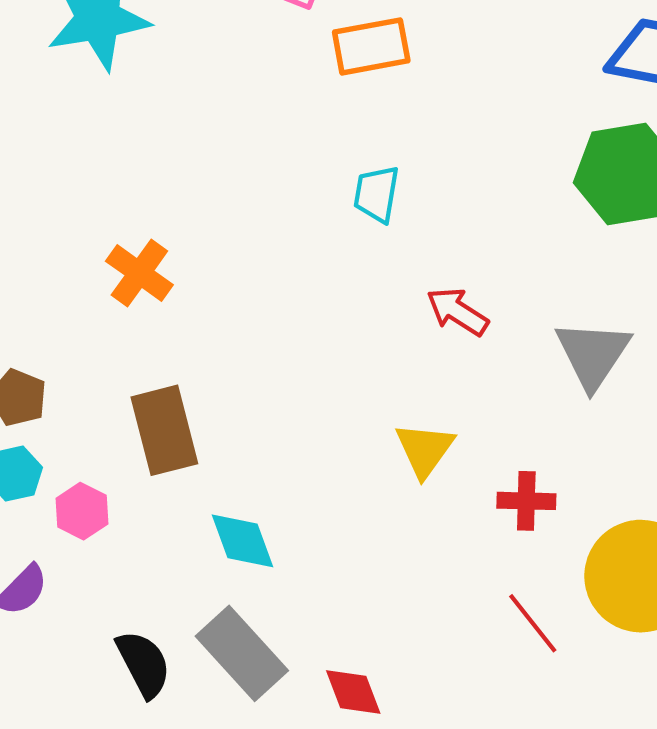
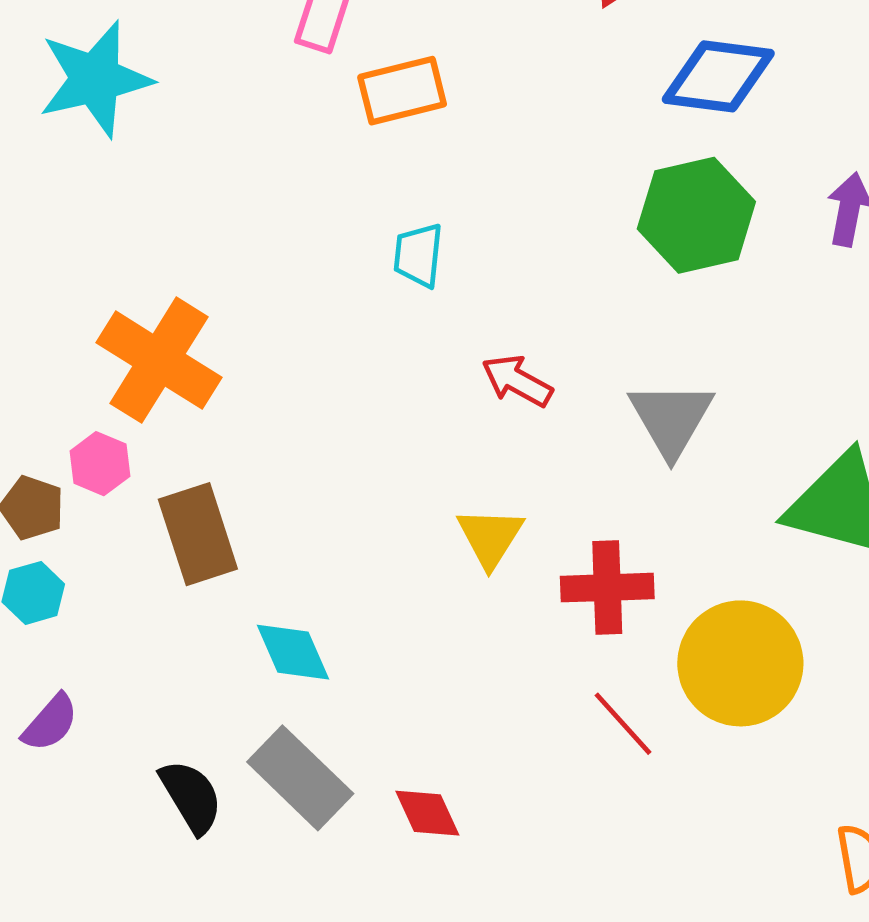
orange cross: (139, 273) -> (159, 360), size x1.6
red cross: (526, 501) -> (607, 588), size x1.4
pink hexagon: (82, 511) -> (100, 464), moved

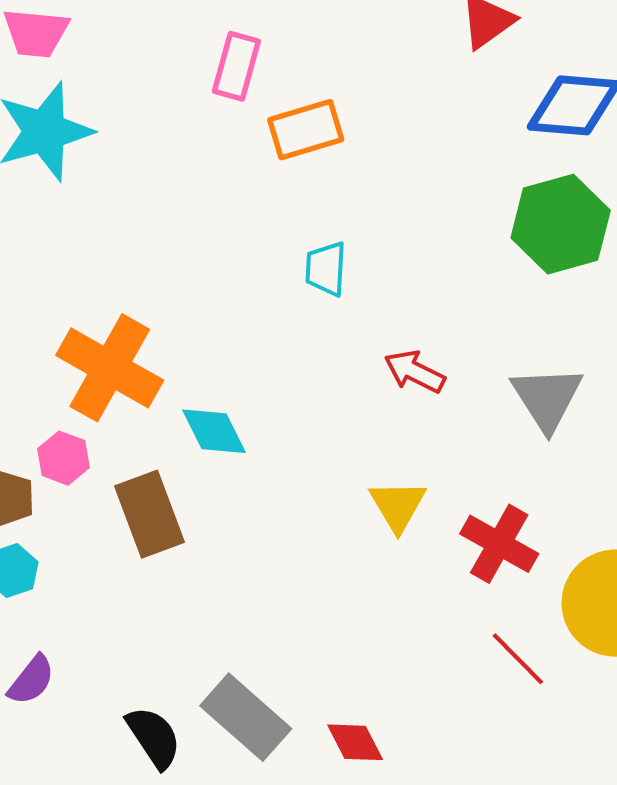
red cross: (607, 588) -> (499, 544), turned 34
cyan diamond: (293, 652) -> (214, 431), moved

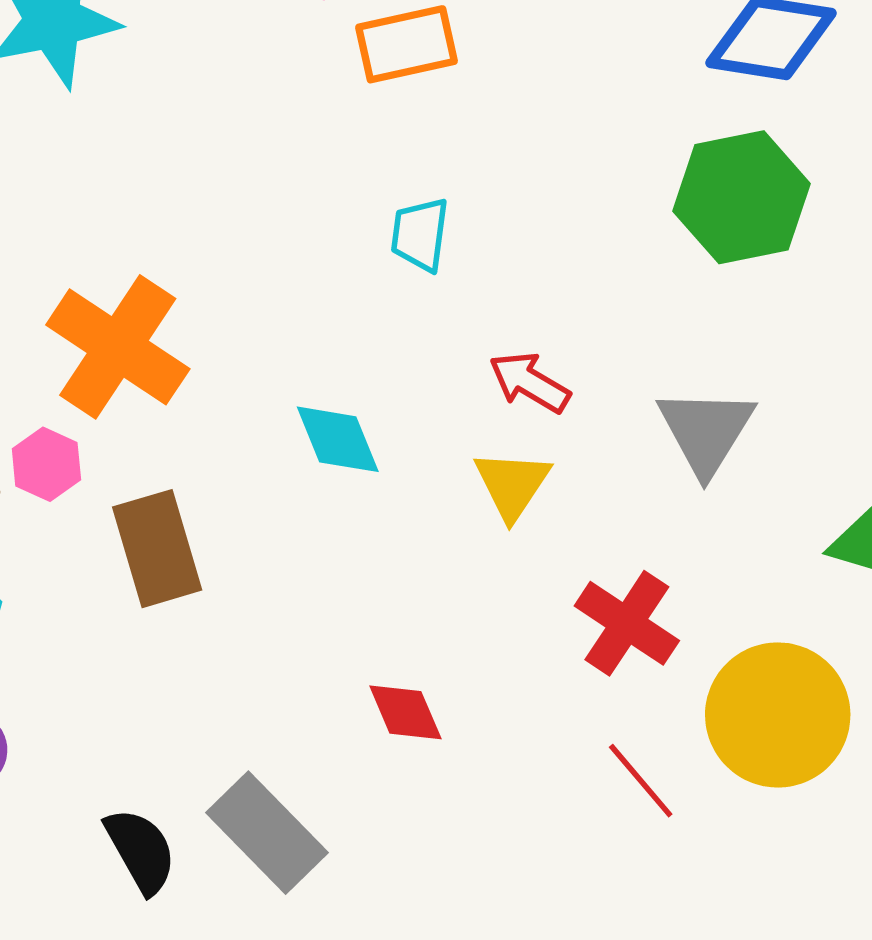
cyan diamond: (214, 431) -> (338, 439), moved
yellow triangle: (398, 506) -> (512, 485), moved
red diamond: (355, 742) -> (405, 712), moved

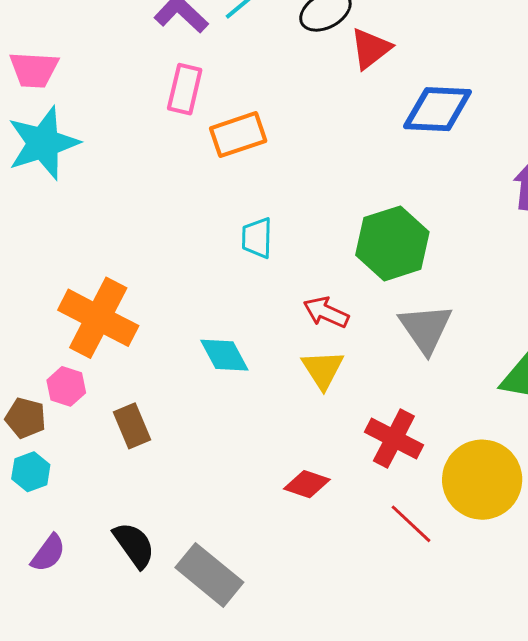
green hexagon: (741, 197) -> (392, 243), moved
brown rectangle: (157, 549) -> (132, 426), size x0.7
red diamond: (405, 712) -> (307, 484), moved, turned -42
black semicircle: (141, 851) -> (134, 545), moved

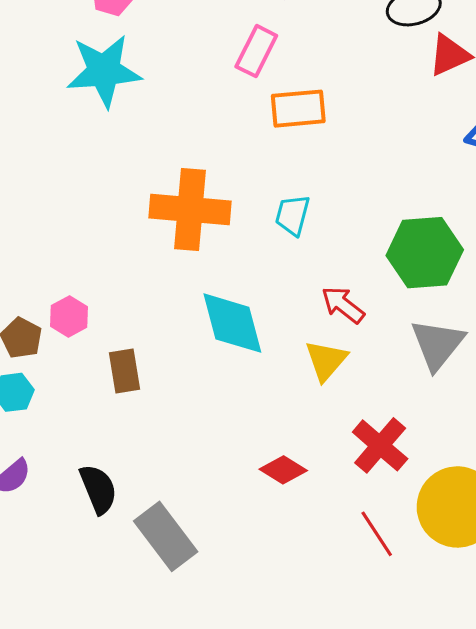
orange cross: (98, 318) -> (190, 210), moved, turned -36
cyan diamond: (224, 355) -> (232, 323), size x1.4

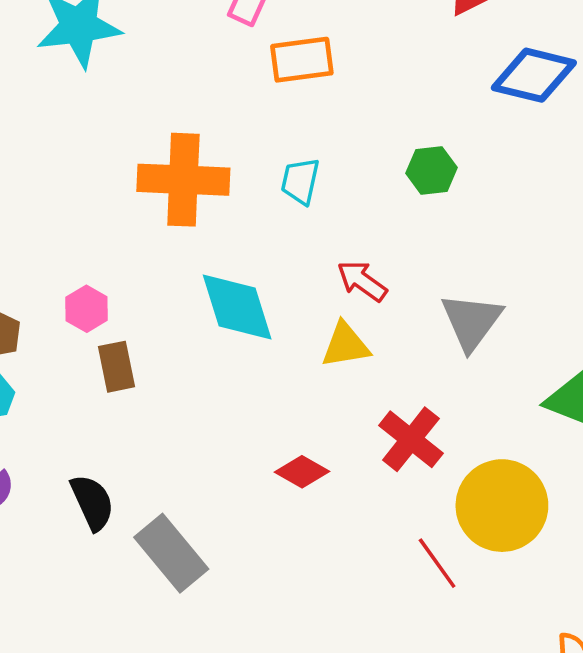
green hexagon: (425, 253) -> (432, 170), moved, size x0.6
pink hexagon: (69, 316) -> (87, 309), moved
yellow triangle: (326, 360) -> (345, 345), turned 42
red line: (377, 534) -> (437, 563), moved

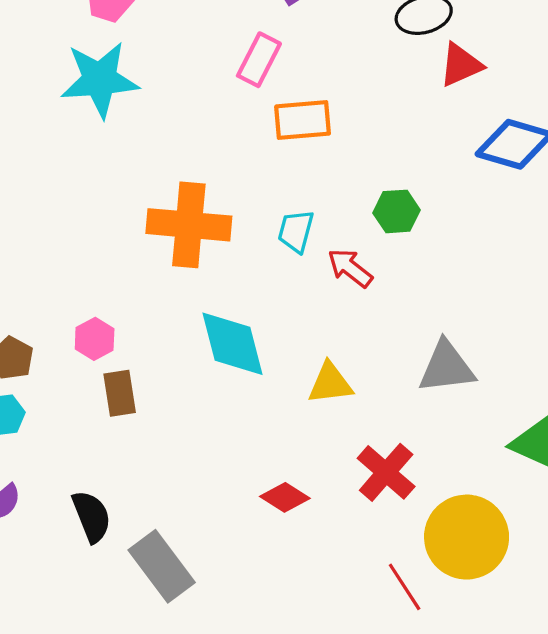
green hexagon: (432, 170) -> (397, 211), moved
red arrow: (362, 281) -> (350, 268), moved
gray triangle: (471, 321) -> (447, 367), turned 44

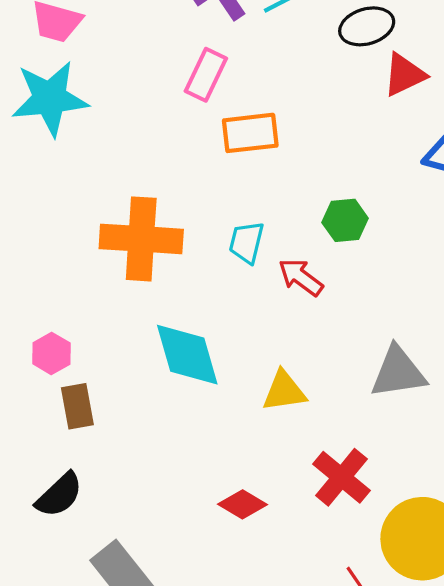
black semicircle: (92, 516) -> (59, 495), moved, turned 70

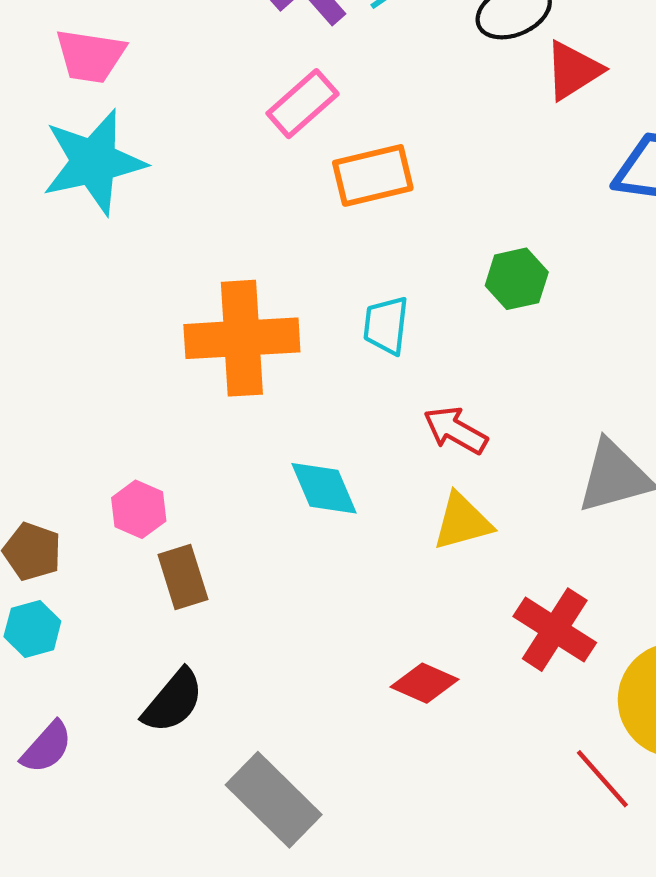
pink rectangle: (206, 75) -> (303, 104), turned 30
red arrow: (301, 277) -> (455, 430), moved
cyan diamond: (187, 355) -> (324, 488), size x0.7

